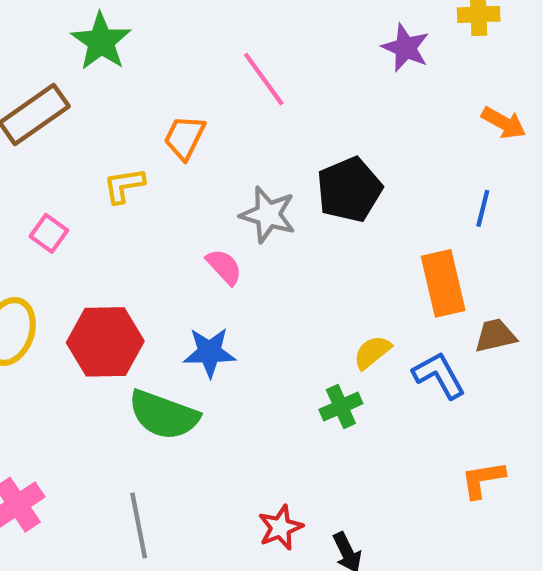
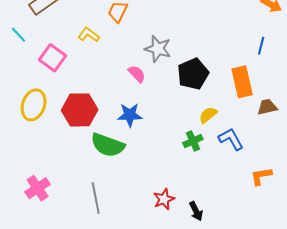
yellow L-shape: (124, 185) -> (89, 35), turned 45
black pentagon: (349, 190) -> (193, 74), moved
pink square: (49, 233) -> (53, 58), size x1.5
blue L-shape: (439, 375) -> (231, 139), moved

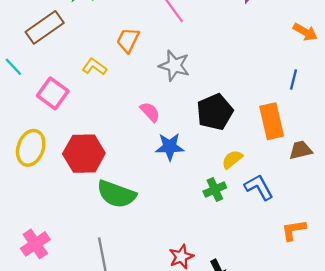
gray star: (158, 49) -> (174, 66), moved
blue star: (130, 115) -> (170, 147), moved

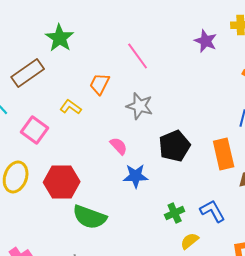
yellow semicircle: (232, 159) -> (190, 241), moved

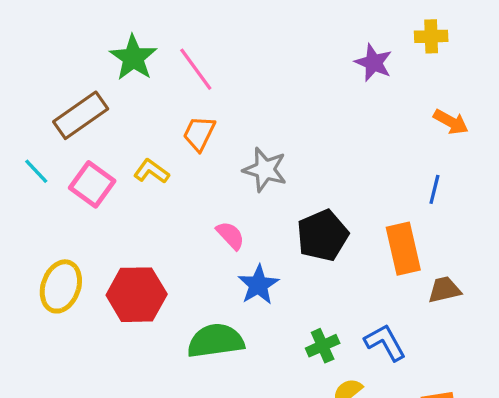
pink line: (138, 56) -> (196, 69), moved
pink square: (35, 130) -> (92, 184), moved
blue star: (136, 176) -> (258, 285), turned -30
green semicircle: (90, 217) -> (216, 341), moved, turned 152

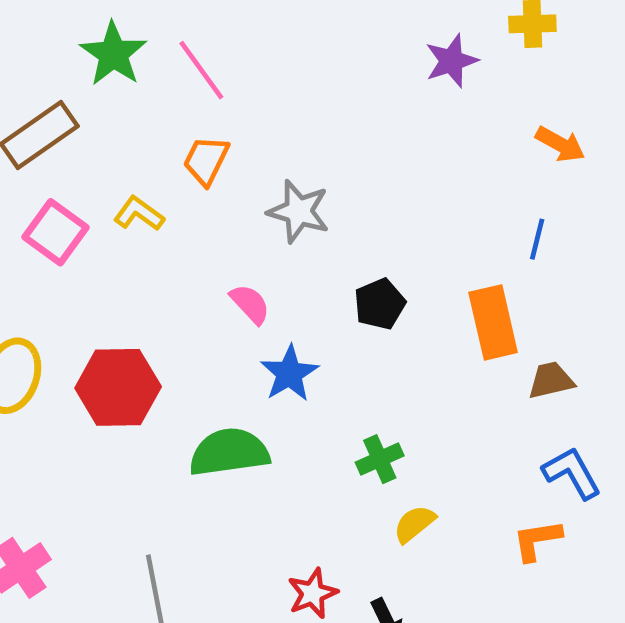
purple star: (374, 63) -> (451, 61), turned 30
black pentagon: (323, 235) -> (380, 304), size x0.7
blue L-shape: (385, 342) -> (572, 473), moved

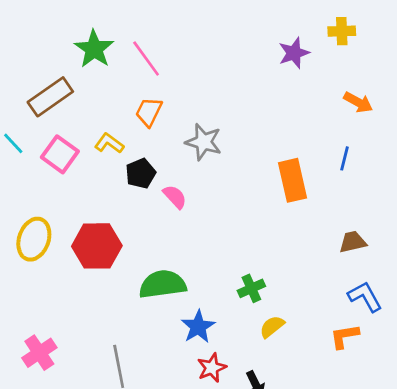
black pentagon: (380, 304) -> (141, 173), moved
orange rectangle: (493, 322) -> (292, 180), moved
blue star: (289, 373) -> (198, 327), moved

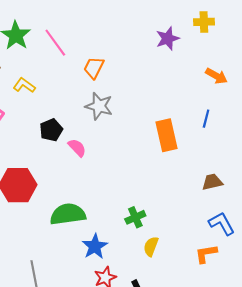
orange trapezoid: (149, 112) -> (94, 68), moved
yellow L-shape: (109, 143) -> (24, 85), moved
yellow semicircle: (272, 327) -> (151, 246), turned -30

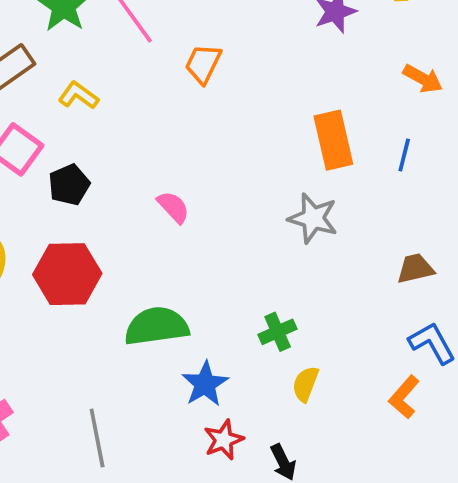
gray star: (99, 106) -> (313, 218), moved
black pentagon: (51, 130) -> (69, 185), moved
orange rectangle: (167, 135) -> (333, 140), moved
orange L-shape: (206, 254) -> (404, 397), turned -40

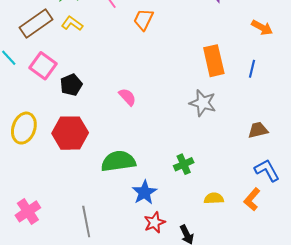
yellow L-shape: (78, 95) -> (72, 24), moved
yellow semicircle: (306, 384) -> (214, 198), moved, turned 66

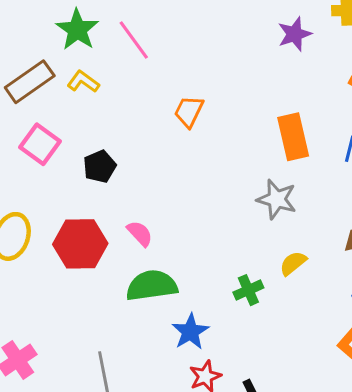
orange trapezoid: (143, 20) -> (189, 111), moved
black pentagon: (71, 85) -> (100, 167), moved
pink semicircle: (127, 97) -> (140, 233), moved
yellow semicircle: (214, 198) -> (293, 263), moved, turned -36

